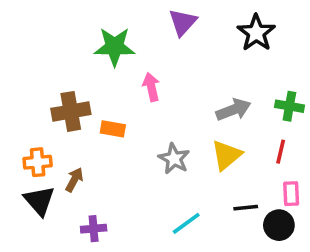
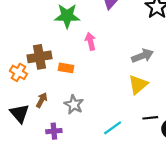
gray star: (174, 159) -> (74, 105), moved
orange cross: (38, 162) -> (18, 72), moved, turned 35

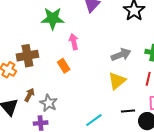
orange rectangle: (66, 68) -> (64, 66), moved, turned 48
gray star: (74, 105) -> (49, 103), moved

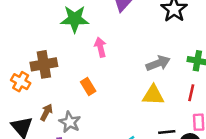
orange rectangle: (64, 66) -> (88, 87), moved
yellow triangle: (117, 81) -> (153, 95), turned 42

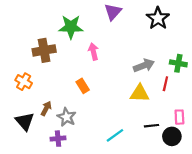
brown cross: (44, 64) -> (44, 50), moved
red line: (191, 93) -> (165, 84), moved

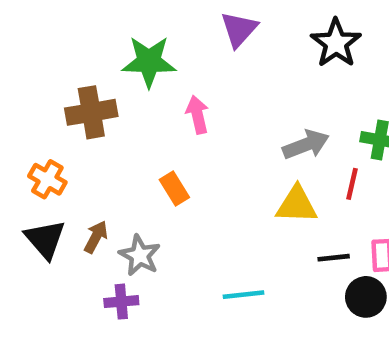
black triangle: (25, 121) -> (45, 239), moved
black line: (151, 126) -> (334, 258), moved
cyan line: (115, 135) -> (244, 295), turned 30

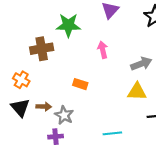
pink arrow: (197, 115) -> (103, 50), moved
orange rectangle: (174, 188) -> (80, 84), turned -40
brown arrow: (96, 237) -> (44, 107), turned 64

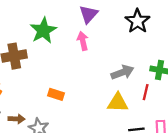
green star: (68, 25) -> (43, 30), turned -30
pink arrow: (103, 50) -> (83, 41), moved

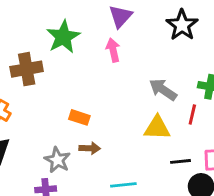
gray arrow: (122, 72) -> (163, 90), turned -125
brown arrow: (16, 119) -> (90, 148), moved

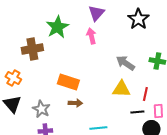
red line: (192, 115) -> (145, 94), moved
orange rectangle: (79, 117) -> (68, 82), size x1.5
gray star: (57, 160) -> (41, 109), moved

